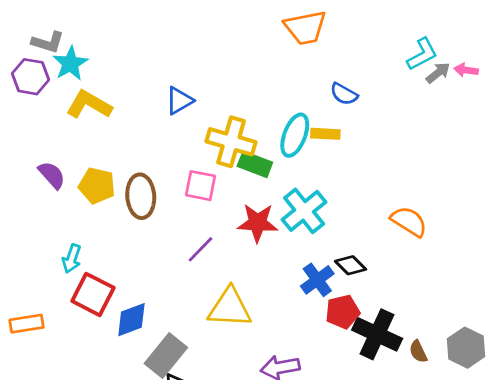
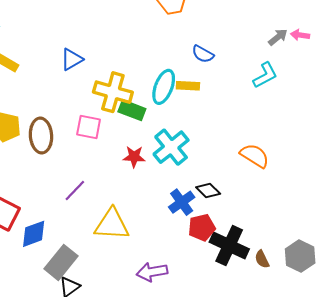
cyan L-shape: (422, 54) -> (265, 75), moved
red star: (258, 223) -> (134, 157), size x0.7
purple line: (200, 249) -> (75, 190), moved

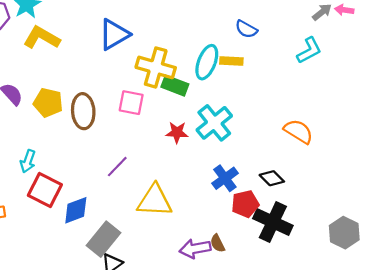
blue triangle: (72, 59) -> (114, 34), size x1.4
black diamond: (208, 190) -> (272, 178), moved
brown semicircle: (262, 259) -> (217, 243), moved

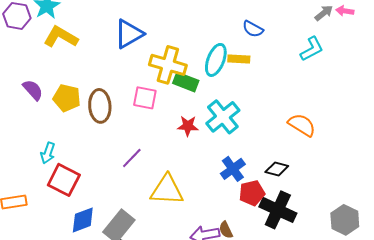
black diamond: (272, 178) -> (277, 169), turned -30
blue diamond: (76, 210) -> (83, 220), moved

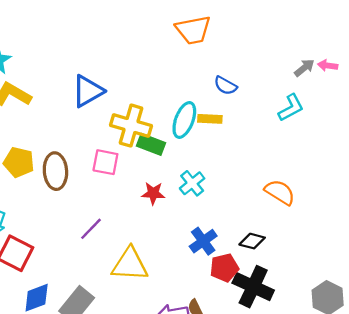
cyan cross: (223, 117) -> (192, 183), size x0.7

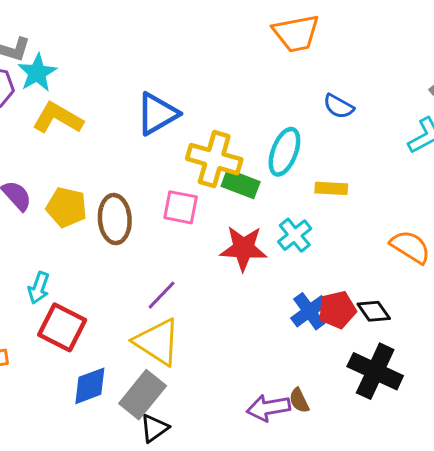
yellow rectangle: (210, 119) -> (331, 188), moved
red star: (153, 193) -> (243, 248), size x1.5
black diamond: (252, 241) -> (374, 311), turned 40
yellow triangle: (130, 264) -> (157, 342), moved, turned 30
red pentagon: (224, 268) -> (337, 310), moved

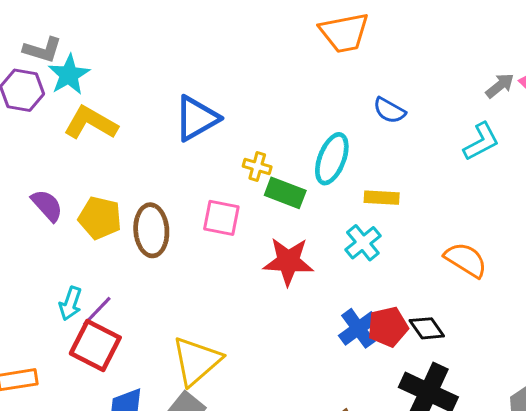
yellow cross: (214, 159) -> (257, 167), size x0.5
cyan cross: (295, 235) -> (363, 243), moved
purple line: (162, 295) -> (97, 311), moved
yellow triangle: (157, 342) -> (196, 361), turned 46

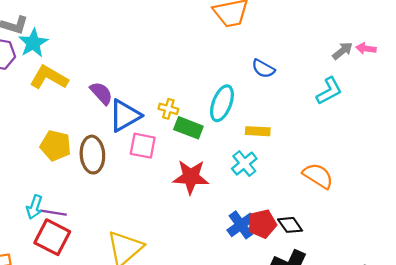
blue triangle: (196, 118) -> (125, 116), moved
purple semicircle: (47, 205) -> (101, 93), moved
purple line: (97, 311) -> (53, 213), turned 55

